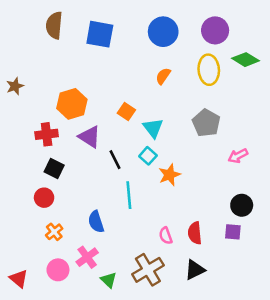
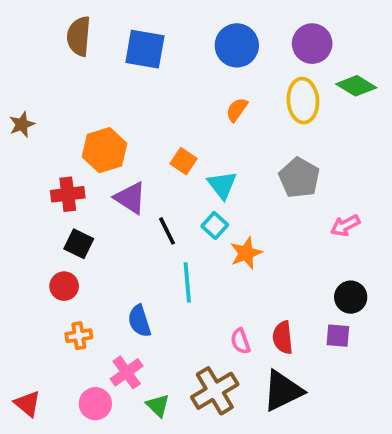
orange cross: (54, 232) -> (79, 336), turned 30
pink circle: (58, 270) -> (95, 404), moved
black triangle: (195, 270) -> (283, 391), size x1.4

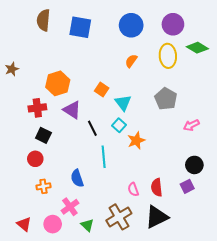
purple square: (338, 336) -> (187, 186), turned -32
red triangle: (27, 404) -> (24, 224), moved

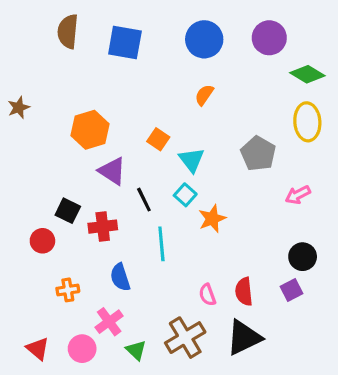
yellow ellipse: (168, 56) -> (307, 122), moved
red cross: (37, 108) -> (103, 227), moved
red circle: (35, 159) -> (42, 241), moved

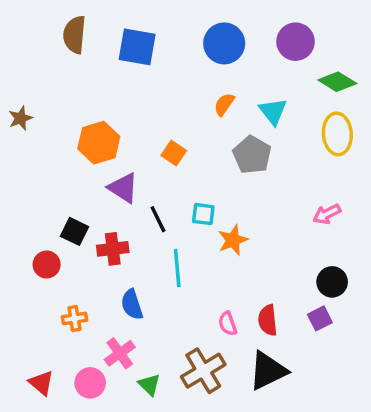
gray pentagon: (258, 154) -> (252, 155), moved
cyan triangle: (192, 160) -> (273, 111), moved
cyan square: (185, 195) -> (203, 214), turned -35

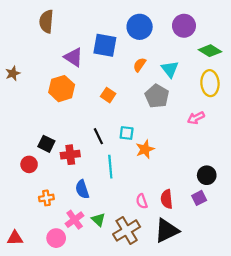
blue square: (137, 47) -> (105, 45), moved
purple triangle: (123, 188) -> (73, 57), moved
pink arrow: (327, 214) -> (196, 118), moved
red triangle: (41, 383) -> (15, 238), moved, turned -42
green triangle: (149, 385) -> (98, 220), moved

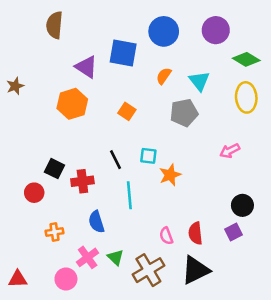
gray pentagon: (157, 96) -> (184, 113), turned 30
pink arrow: (196, 118) -> (230, 151), moved

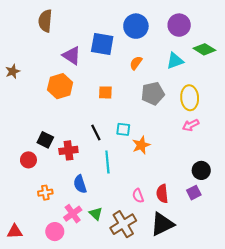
cyan triangle: (199, 81) -> (175, 61), moved, turned 48
yellow ellipse: (246, 97) -> (190, 98), moved
orange square: (127, 111) -> (105, 92), turned -32

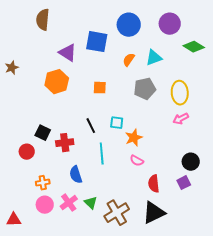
cyan triangle: (175, 61) -> (154, 58), moved
pink semicircle: (138, 196) -> (137, 161), moved, turned -40
pink circle: (55, 232) -> (45, 205), moved

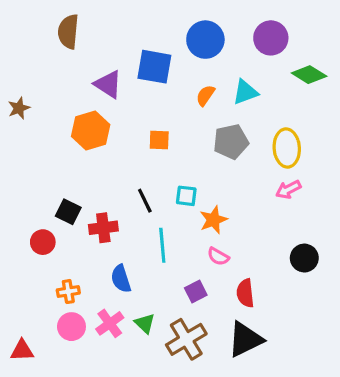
purple square: (184, 183) -> (196, 292), moved

